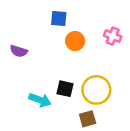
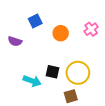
blue square: (59, 18) -> (35, 21), moved, turned -32
pink cross: (113, 36) -> (91, 29), turned 32

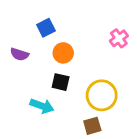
orange circle: (61, 33) -> (63, 53), moved
black square: (52, 72) -> (61, 82), moved

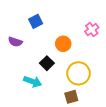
orange circle: (63, 53) -> (63, 44), moved
black square: (61, 82) -> (47, 63), turned 32

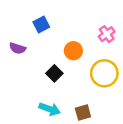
yellow circle: (78, 73) -> (104, 73), moved
cyan arrow: (33, 82) -> (50, 109), moved

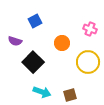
pink cross: (107, 34) -> (90, 29), turned -32
black square: (54, 73) -> (33, 62), moved, size x1.5

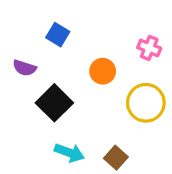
blue square: (35, 21) -> (58, 35), turned -32
brown square: (70, 95) -> (116, 158), turned -32

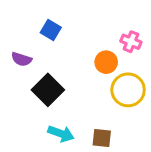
orange circle: (103, 71) -> (106, 62), moved
brown square: (116, 158) -> (102, 138), turned -36

